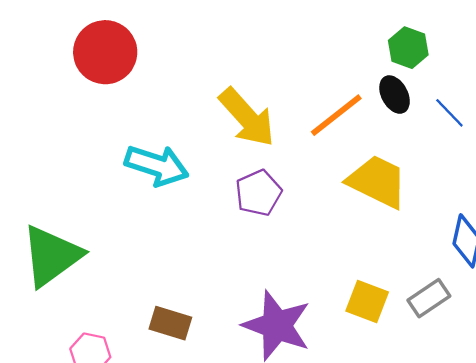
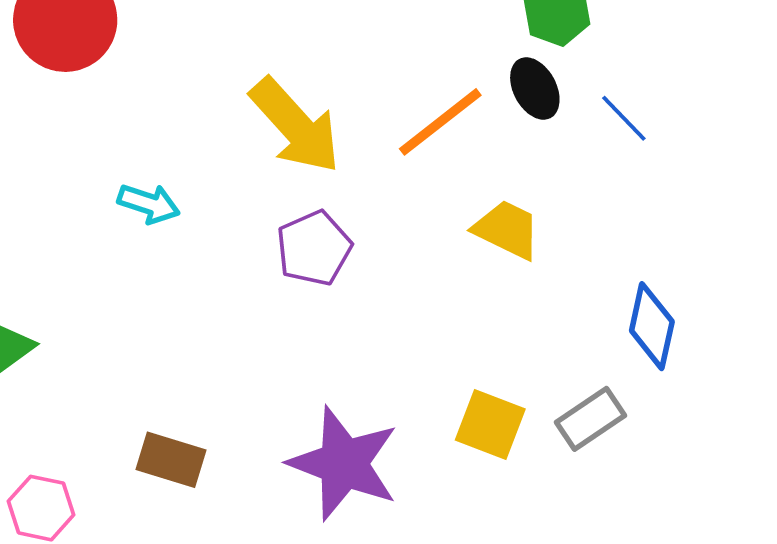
cyan arrow: (157, 165) -> (149, 204), size x0.6
yellow trapezoid: (377, 181) -> (507, 230), size x0.7

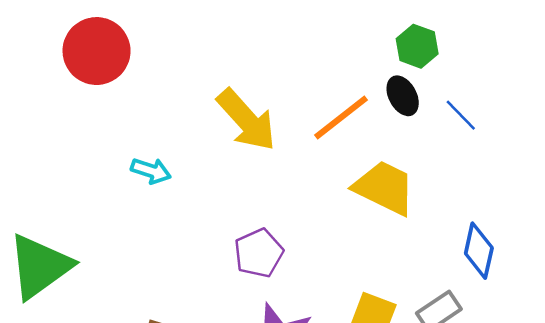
yellow trapezoid: (507, 230) -> (384, 188), size x1.4
purple pentagon: (314, 248) -> (259, 253), moved

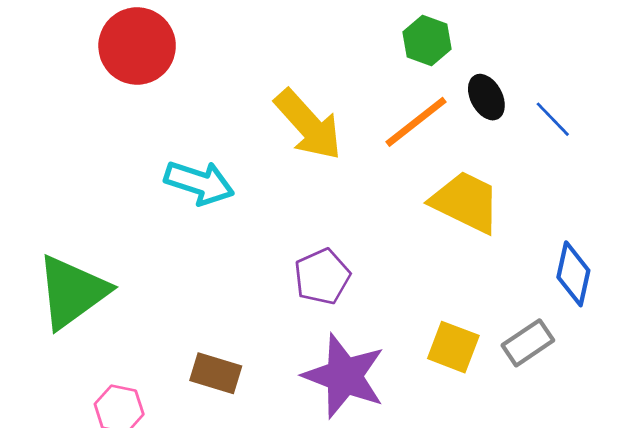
green hexagon: (417, 46) -> (427, 40), moved
cyan arrow: (151, 171) -> (199, 183), size x1.5

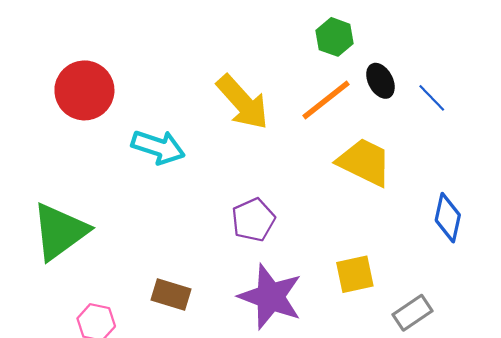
red circle: (137, 46) -> (84, 90), moved
gray rectangle: (528, 343) -> (413, 313), moved
yellow square: (453, 347) -> (355, 274), turned -33

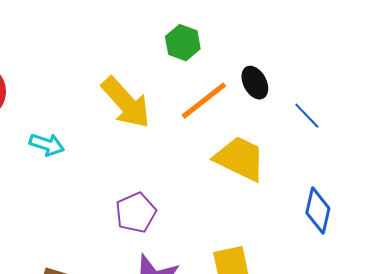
green hexagon: (335, 37) -> (183, 43), moved
blue line: (432, 98) -> (307, 116), moved
cyan arrow: (158, 147) -> (47, 145), size x0.7

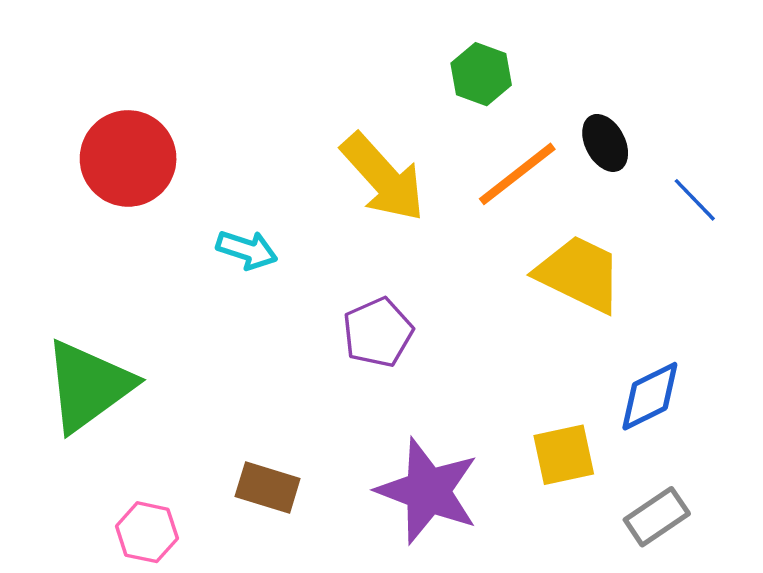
blue diamond: (318, 211) -> (650, 396), moved, turned 51
purple pentagon: (136, 213) -> (378, 332), moved

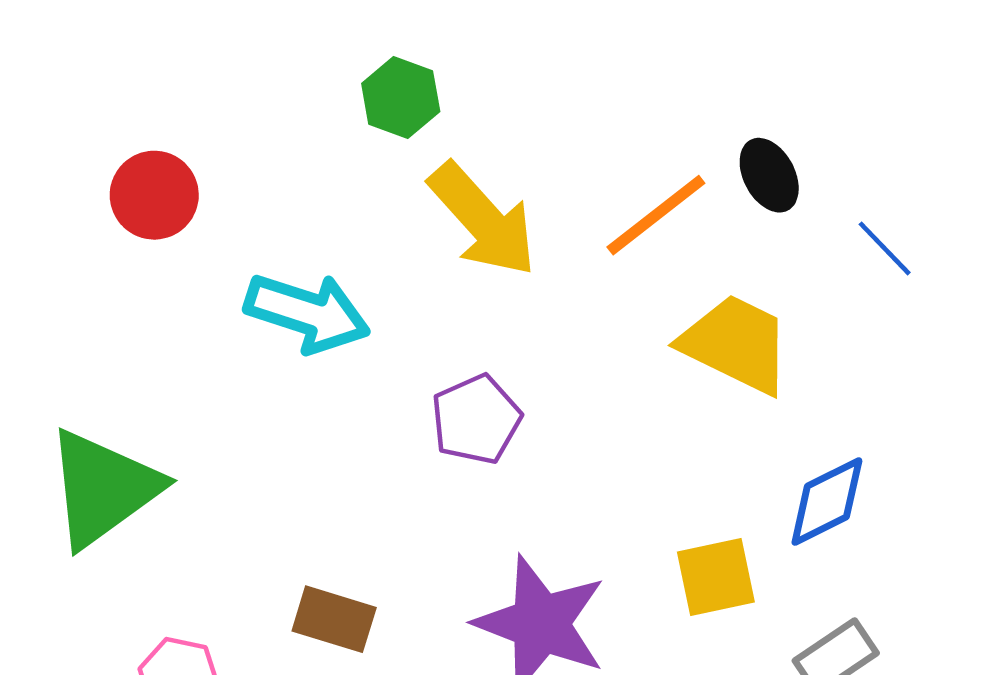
green hexagon: (481, 74) -> (401, 97), moved
red circle: (128, 158) -> (154, 195), size x0.7
cyan arrow: (247, 250) -> (307, 313), size x1.6

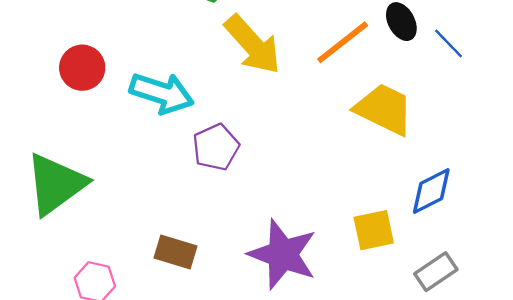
red circle: (154, 195) -> (82, 68), moved
blue line: (885, 248) -> (449, 43), moved
purple pentagon: (476, 419) -> (216, 147), moved

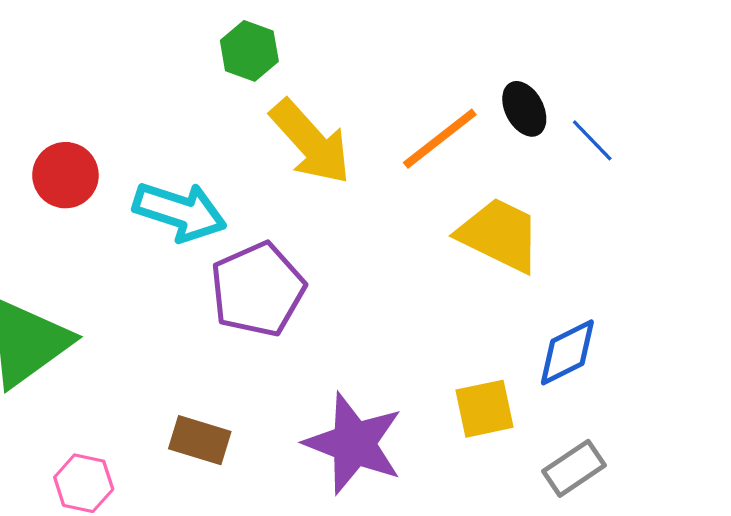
purple pentagon: (216, 147) -> (258, 289), size x1.4

